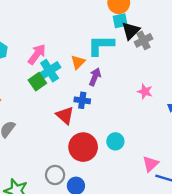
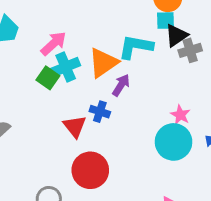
orange triangle: (78, 62) -> (103, 63), size x1.6
green square: (37, 82) -> (48, 78), turned -30
cyan circle: (115, 141) -> (174, 142), moved, size x1.6

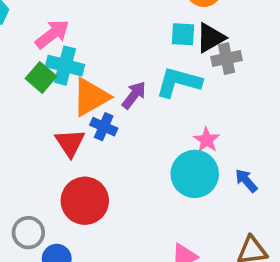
cyan square: (165, 21) -> (183, 34), moved
cyan L-shape: (136, 47) -> (179, 82), moved
orange triangle: (103, 63) -> (91, 97), moved
cyan cross: (66, 67) -> (65, 66), turned 32

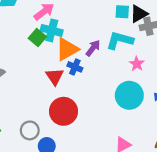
pink star: (207, 140) -> (137, 64), moved

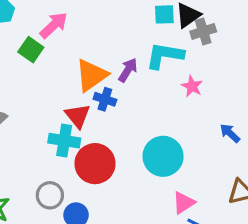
cyan cross: (52, 30) -> (64, 141), moved
green square: (37, 37) -> (31, 50), moved
cyan circle: (129, 95) -> (163, 156), moved

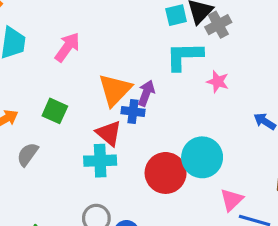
green square: (31, 50) -> (55, 111), moved
purple arrow: (128, 70) -> (146, 93), moved
red circle: (95, 164) -> (166, 173), moved

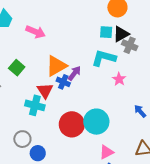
gray cross: (218, 25) -> (130, 45), turned 35
pink arrow: (67, 47) -> (36, 32), turned 60

